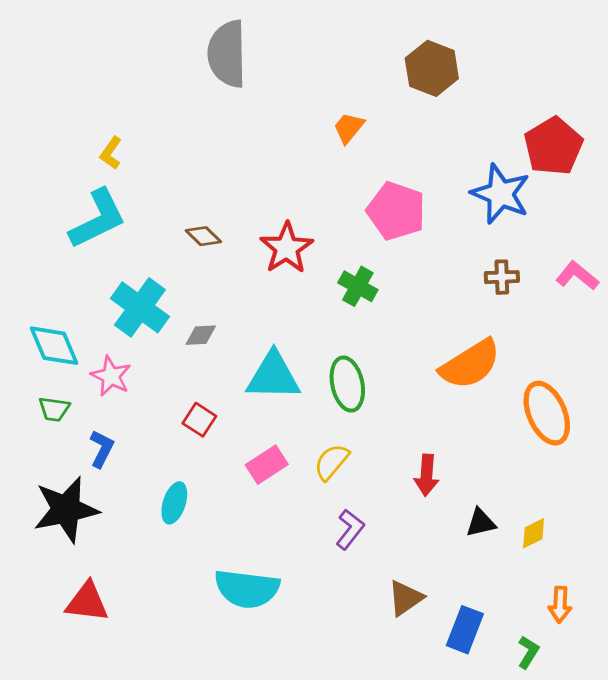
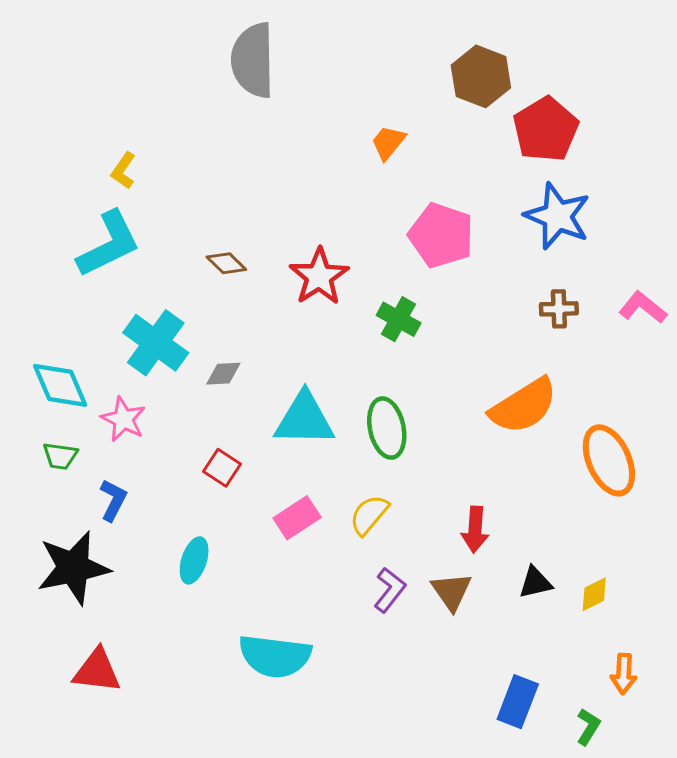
red pentagon: (553, 146) -> (546, 129), moved
brown triangle: (405, 598) -> (451, 591), moved, turned -30

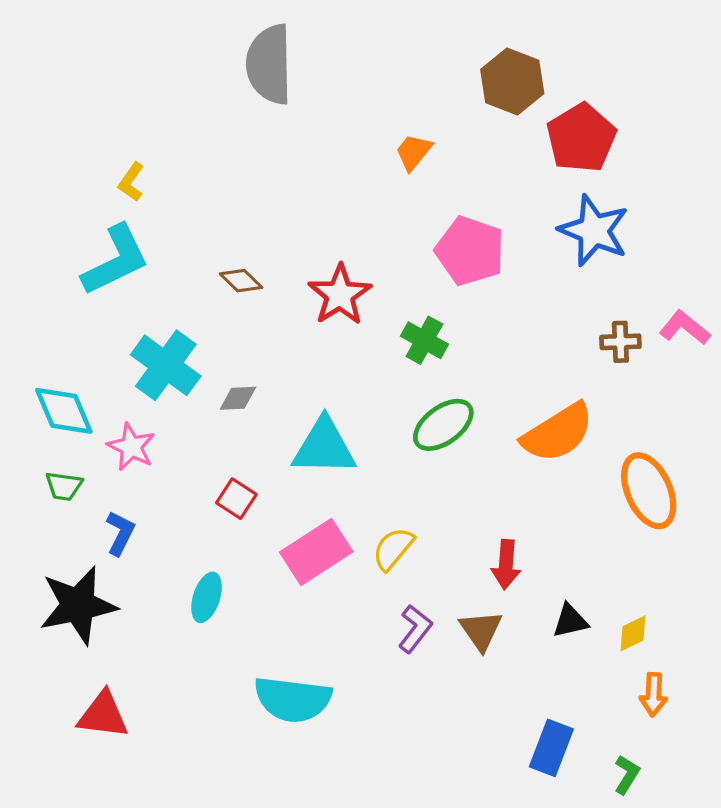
brown cross: (559, 309) -> (620, 342), moved
green ellipse: (387, 428) -> (443, 425), moved, turned 66
pink rectangle: (297, 518) -> (316, 552), size x1.4
orange arrow: (624, 674) -> (653, 695), moved

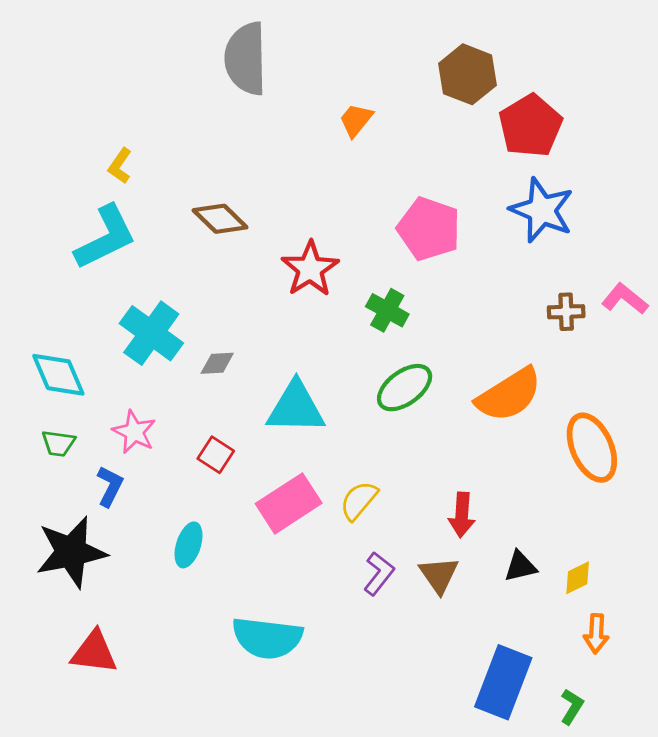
orange trapezoid: (413, 152) -> (356, 120), moved
brown diamond: (241, 281) -> (220, 219), moved, size x1.4
pink star: (131, 447) -> (134, 432), moved
blue rectangle: (551, 748) -> (503, 682), size x1.4

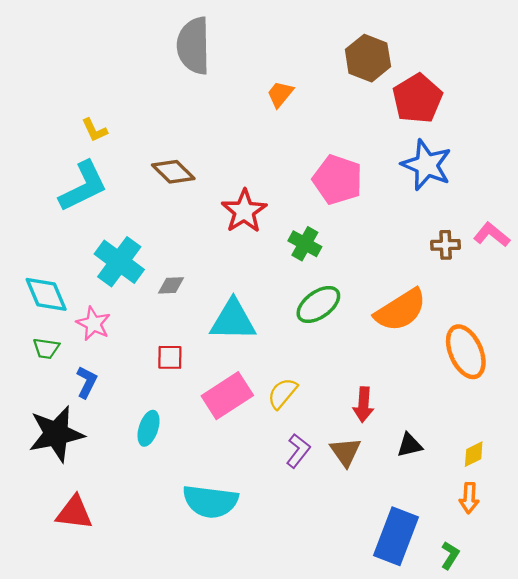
yellow L-shape: (120, 166) -> (95, 130), turned -60
pink star: (134, 432) -> (93, 324), moved
red square: (216, 455) -> (170, 357), turned -32
yellow diamond: (578, 578) -> (474, 454), moved

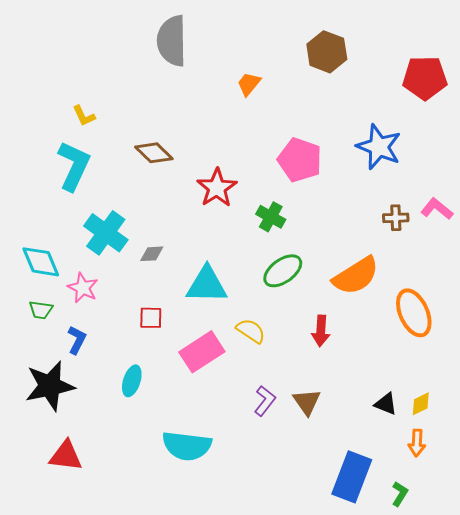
red pentagon: (417, 99) -> (425, 78), moved, turned 30
cyan L-shape: (83, 186) -> (74, 166), turned -39
yellow semicircle: (282, 393) -> (251, 331), moved, turned 84
red arrow: (363, 405) -> (321, 331), moved
black triangle: (410, 445) -> (386, 404), moved, turned 35

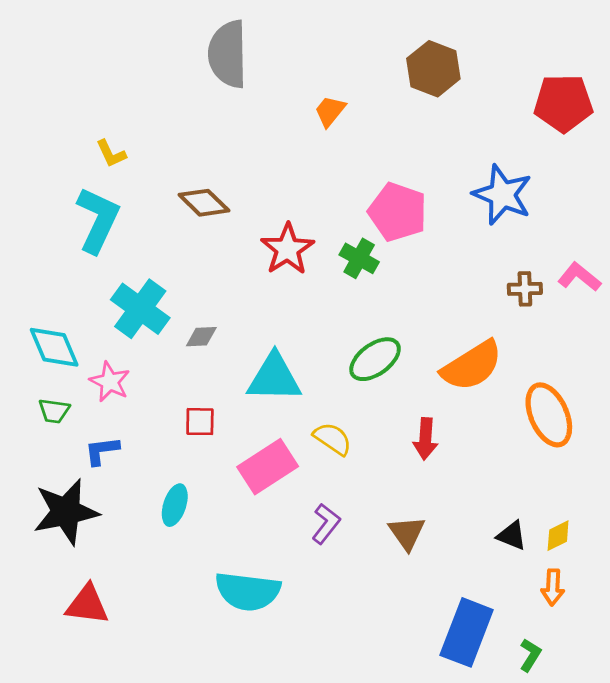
green cross: (271, 217) -> (359, 258), moved
blue L-shape: (77, 340) -> (102, 451), turned -124
purple L-shape: (265, 401) -> (326, 524), moved

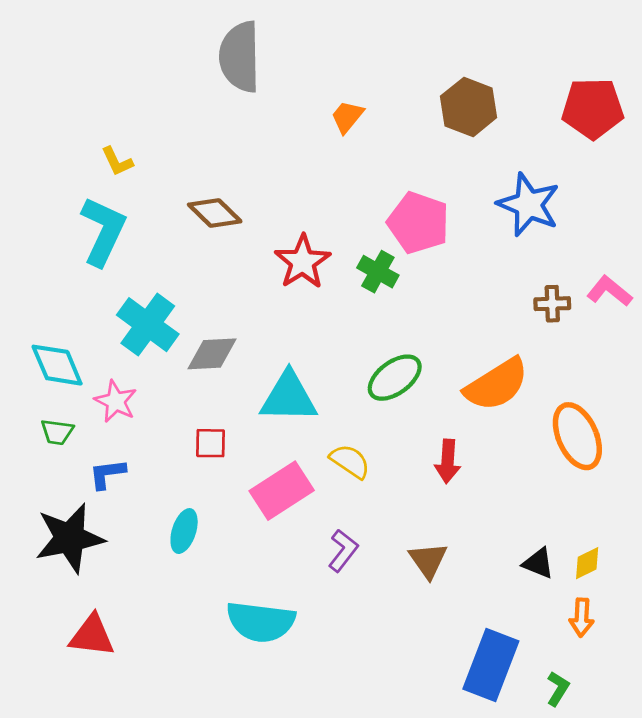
brown hexagon: (433, 69) -> (469, 107), moved
gray diamond: (201, 337) -> (212, 354), size x1.5

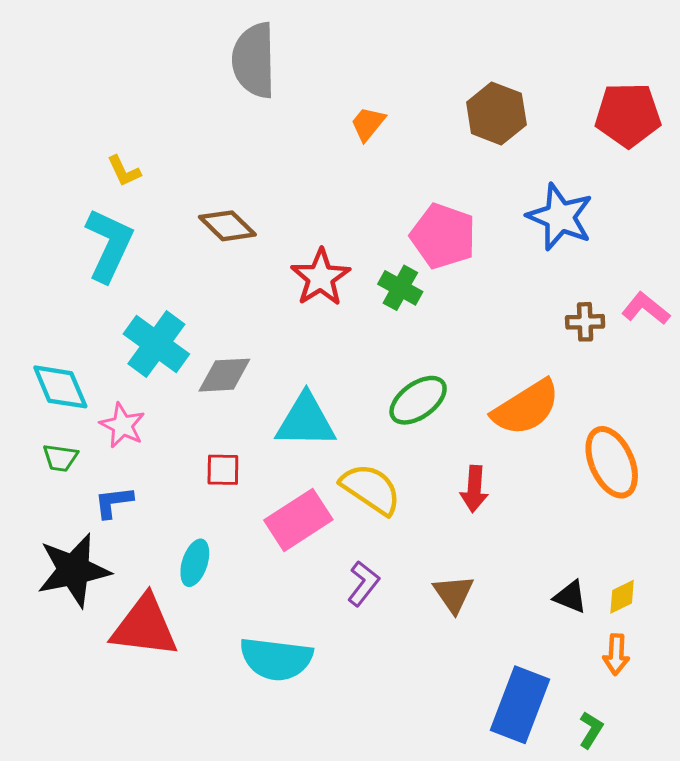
yellow semicircle: (350, 461) -> (371, 489), size x1.4
red triangle: (92, 636) -> (145, 626), moved, size x1.4

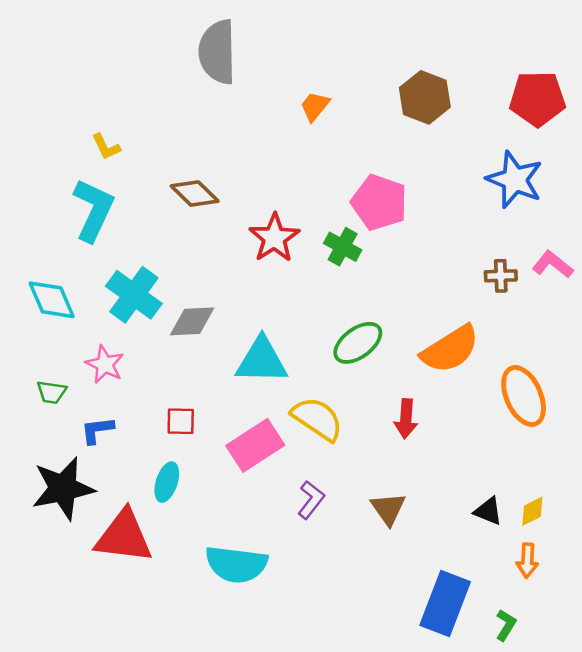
blue star: (560, 217) -> (515, 180), moved
cyan diamond: (60, 387) -> (52, 300), moved
red square: (223, 470) -> (181, 421), moved

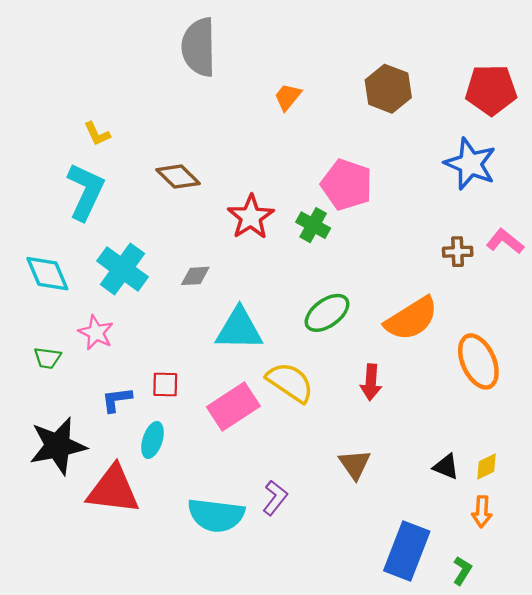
gray diamond: (192, 321) -> (195, 276), moved, size x0.7
blue L-shape: (97, 430) -> (117, 400), moved
purple L-shape: (311, 500) -> (275, 498), moved

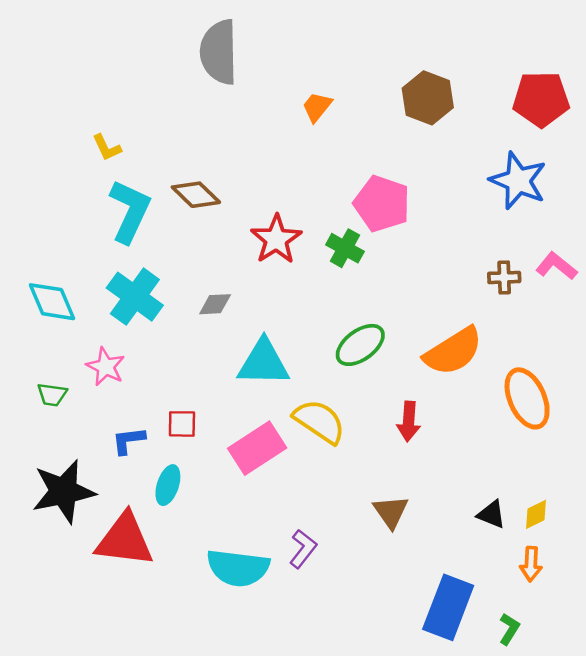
cyan L-shape: (86, 192) -> (130, 211), moved

